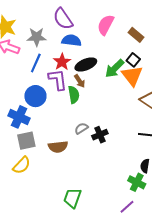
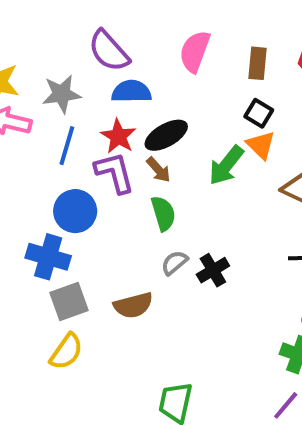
brown rectangle: (136, 35) -> (258, 63), turned 63
green arrow: (115, 69) -> (226, 165), moved
orange triangle: (132, 76) -> (261, 145), size x0.7
green semicircle: (74, 95) -> (163, 213), moved

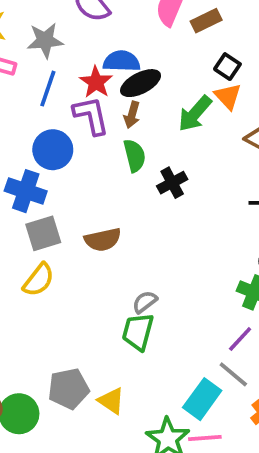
brown rectangle: (258, 63) -> (206, 21), moved, turned 56
blue semicircle: (131, 91) -> (122, 61), moved
brown arrow: (158, 170) -> (132, 115), turned 55
gray semicircle: (174, 263) -> (145, 302), moved
black cross: (213, 270) -> (172, 183), moved

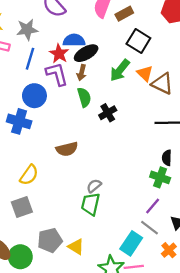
black square: (227, 67) -> (138, 41), size x1.5
orange triangle: (228, 96) -> (145, 73), moved
gray square: (43, 233) -> (22, 207), moved

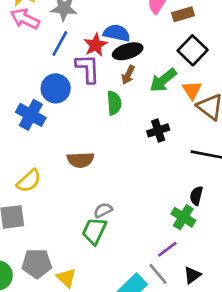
brown arrow: (82, 73) -> (128, 75), moved
black cross: (108, 113) -> (158, 130), moved

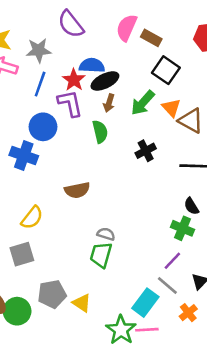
brown rectangle: (183, 14) -> (151, 38), turned 54
black semicircle: (196, 196) -> (191, 206), turned -36
gray semicircle: (103, 210) -> (106, 234), turned 54

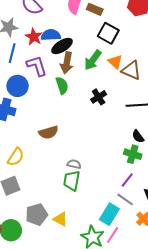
red star: (74, 80) -> (34, 37), moved
brown arrow: (109, 103) -> (67, 63), size x1.5
pink line: (147, 330) -> (113, 235), turned -48

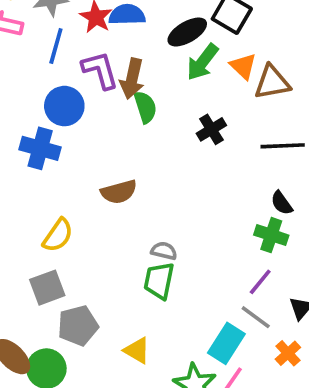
black ellipse: (62, 46) -> (187, 32), moved
brown arrow: (67, 63) -> (132, 79), moved
brown triangle: (131, 70) -> (272, 82), turned -35
gray pentagon: (37, 214) -> (78, 326), moved

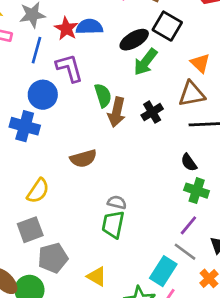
orange triangle: (243, 66) -> (200, 63), moved
brown arrow: (132, 79) -> (117, 112), moved
brown triangle: (272, 82) -> (192, 94), moved
black semicircle: (282, 203) -> (189, 162), moved

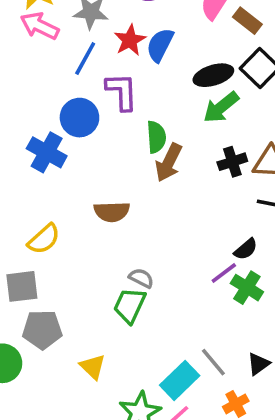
blue semicircle: (89, 27) -> (160, 45), turned -75
black cross: (152, 112) -> (232, 162), moved
black semicircle: (189, 162) -> (246, 249), turned -108
purple line: (188, 225) -> (224, 273), moved

